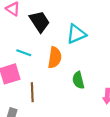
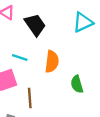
cyan triangle: (76, 34) -> (83, 22), moved

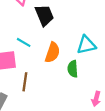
cyan triangle: (83, 22) -> (86, 45), moved
green semicircle: (77, 84) -> (73, 69), moved

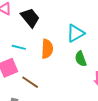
green semicircle: (73, 69) -> (81, 59), moved
brown line: (25, 82) -> (30, 82), turned -48

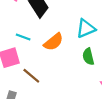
orange semicircle: (47, 49) -> (53, 42), turned 42

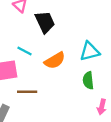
brown line: (31, 76) -> (27, 92), turned -48

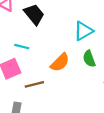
orange semicircle: (55, 60) -> (60, 62), moved

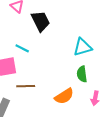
orange semicircle: (60, 62) -> (64, 96), moved

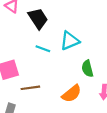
cyan triangle: (83, 47) -> (70, 41), moved
cyan line: (22, 48) -> (43, 49), moved

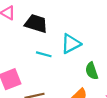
black trapezoid: (38, 19) -> (36, 24), turned -35

